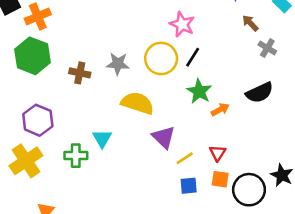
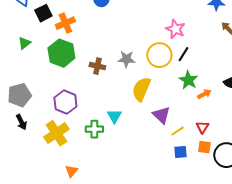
yellow semicircle: (137, 103) -> (141, 89), turned -85

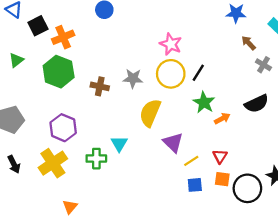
pink star: (175, 29) -> (171, 44), moved
black arrow: (21, 122) -> (14, 164), moved

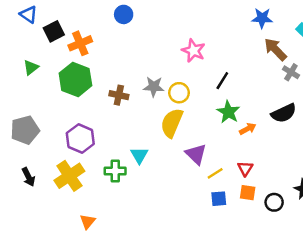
brown arrow: (249, 43) -> (275, 49), size x1.5
yellow circle: (171, 74) -> (179, 93), moved, size x0.7
black circle: (247, 188) -> (274, 202), size x0.6

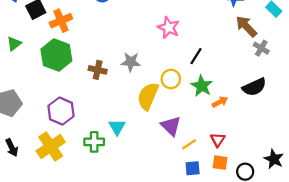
yellow circle: (179, 93) -> (171, 79), moved

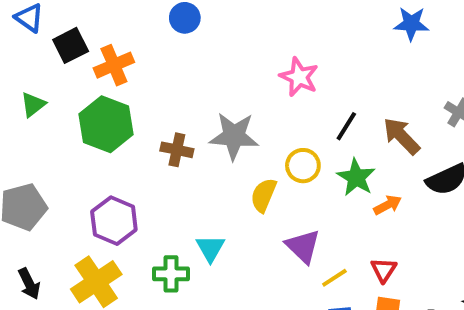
brown arrow: (246, 26) -> (401, 136), moved
gray star: (131, 62) -> (234, 136), size x1.4
yellow semicircle: (148, 96) -> (264, 195), size x0.7

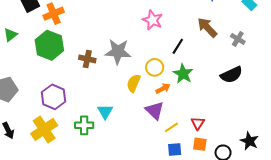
brown arrow: (401, 136) -> (207, 27), moved
orange arrow: (388, 205) -> (163, 88), moved

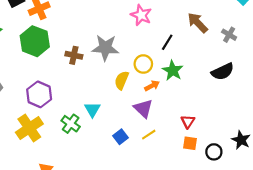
green cross: (84, 125) -> (71, 124), turned 36
yellow line: (171, 127) -> (149, 135), moved
blue square: (175, 149) -> (121, 137), moved, turned -32

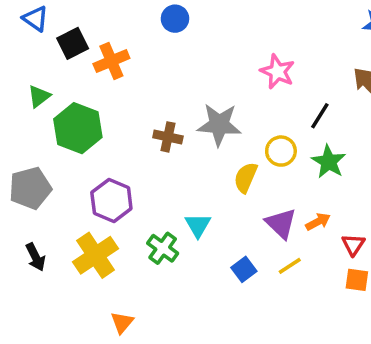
green hexagon: (35, 41) -> (78, 128), moved
orange arrow: (152, 86) -> (318, 222), moved

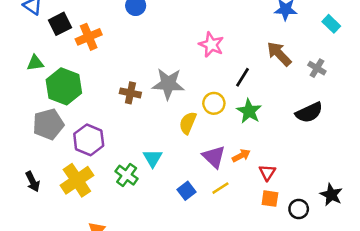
green triangle: (39, 96) -> (35, 63), turned 30
gray pentagon: (30, 188) -> (48, 124), moved

